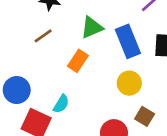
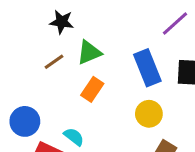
green triangle: (92, 27) -> (89, 53), moved
cyan semicircle: (61, 104) -> (74, 137), turned -84

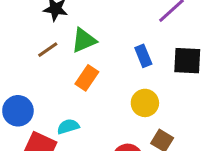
blue rectangle: (147, 68) -> (143, 56), size x0.6
cyan semicircle: (74, 137) -> (68, 126), turned -55

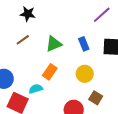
green triangle: (84, 40) -> (54, 44), moved
orange rectangle: (87, 78) -> (50, 72), moved

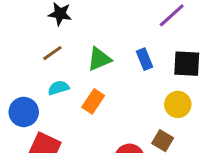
yellow circle: (85, 74) -> (178, 104), moved
cyan semicircle: (36, 89) -> (58, 88), moved

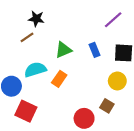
brown line: (52, 53) -> (27, 37), moved
cyan semicircle: (58, 88) -> (35, 70), size x1.5

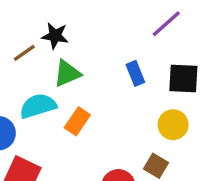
black star: (36, 19) -> (55, 36), moved
green triangle: (63, 50) -> (67, 73), moved

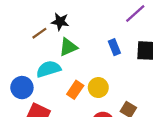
orange rectangle: (77, 121) -> (75, 90), moved
yellow circle: (173, 125) -> (98, 88), moved

